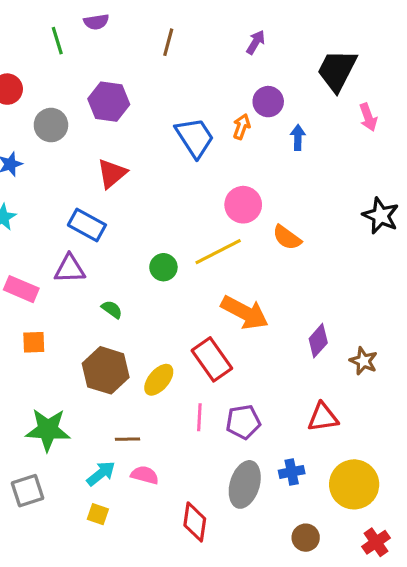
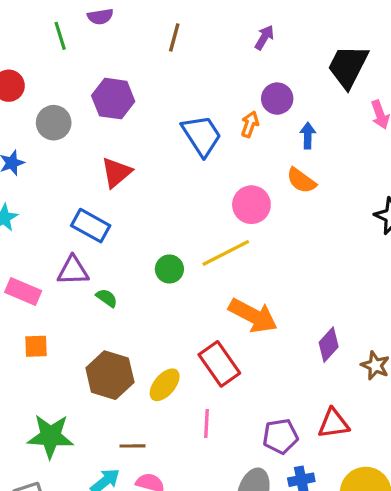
orange semicircle: (287, 238) -> (301, 181), moved
green semicircle: (112, 309) -> (107, 298), moved
purple pentagon: (243, 422) -> (280, 436), moved

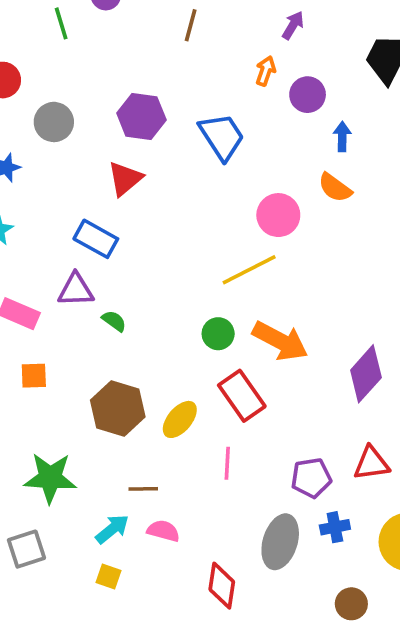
purple hexagon: (113, 99) -> (141, 117), moved
orange arrow: (250, 124) -> (266, 71), moved
green circle: (169, 269) -> (218, 334), moved
purple diamond: (329, 345) -> (366, 374), size x1.4

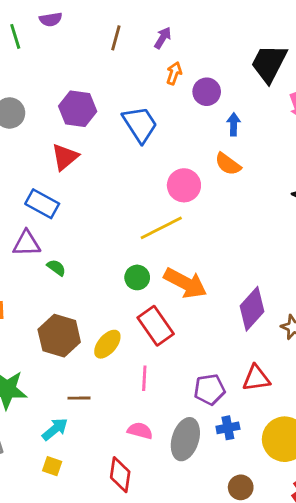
purple arrow: (293, 25) -> (163, 38), moved
pink semicircle: (163, 531) -> (140, 431), moved
red diamond: (222, 586) -> (120, 475), moved

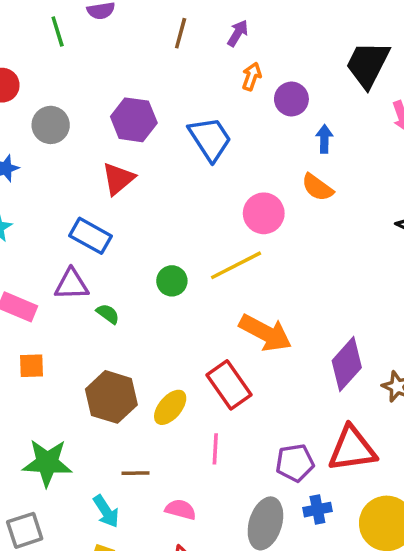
green circle: (137, 277) -> (172, 281), moved
red triangle: (256, 378) -> (352, 449), size x1.4
cyan arrow: (55, 429) -> (106, 511), turned 96
pink semicircle: (140, 431) -> (181, 510), moved

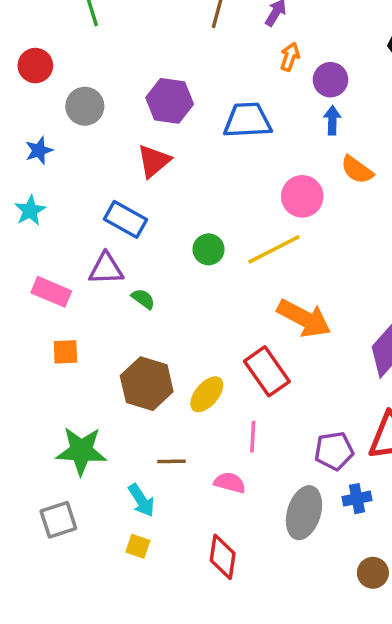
blue trapezoid: (210, 139) -> (247, 120), turned -60
blue arrow: (324, 139) -> (332, 120), moved
green circle: (172, 281) -> (209, 249), moved
pink semicircle: (181, 510) -> (230, 483), moved

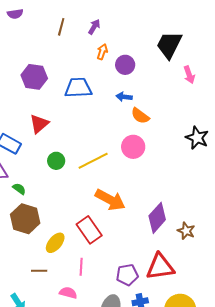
blue arrow: (332, 120) -> (124, 97), moved, turned -84
red triangle: (154, 161) -> (39, 124), moved
pink circle: (302, 196) -> (133, 147), moved
brown hexagon: (147, 384) -> (25, 219), moved
brown line: (171, 461) -> (39, 271), moved

